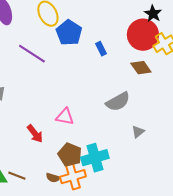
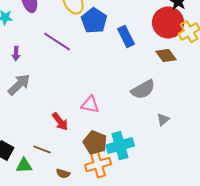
blue rectangle: (101, 49) -> (126, 37), size x1.5
brown line: (17, 176) -> (42, 150), moved
brown semicircle: (53, 178) -> (63, 174), moved

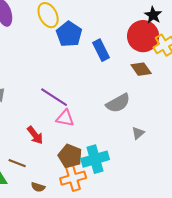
purple line: (57, 42) -> (54, 97), moved

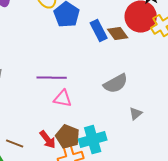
brown diamond: (141, 69) -> (118, 34), moved
purple line: (54, 97) -> (52, 78), turned -32
red arrow: (35, 135) -> (48, 140), moved

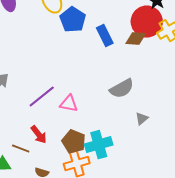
brown diamond: (118, 34) -> (136, 39), moved, turned -50
purple line: (52, 78) -> (42, 97), moved, turned -40
red arrow: (48, 140) -> (39, 135), moved

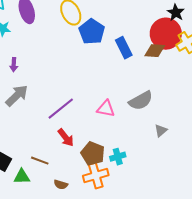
pink triangle: (69, 104) -> (106, 109), moved
red arrow: (39, 135) -> (66, 138), moved
cyan cross: (99, 145) -> (118, 157), size x0.6

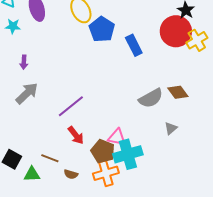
brown diamond: (155, 51) -> (178, 92), moved, turned 50
pink triangle: (106, 109) -> (117, 137), moved
cyan cross: (118, 157) -> (128, 154), size x1.8
brown semicircle: (61, 185) -> (71, 174), moved

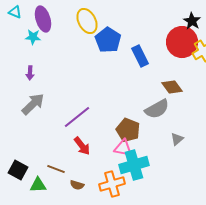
cyan star: (13, 26) -> (33, 37), moved
brown diamond: (178, 92) -> (172, 87), moved
brown pentagon: (103, 151) -> (128, 130), moved

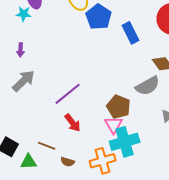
pink triangle: (123, 148) -> (114, 125), turned 48

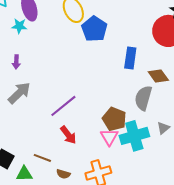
blue rectangle: (131, 33) -> (130, 58), moved, turned 35
gray semicircle: (148, 86) -> (143, 98), turned 135
cyan cross: (125, 142) -> (134, 136), moved

